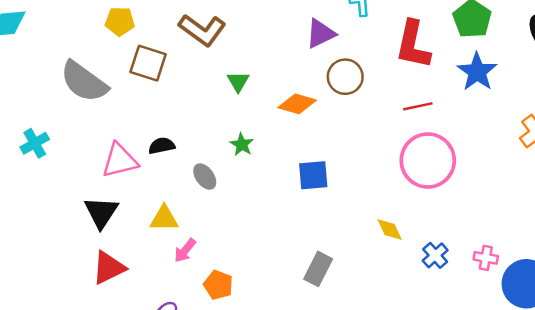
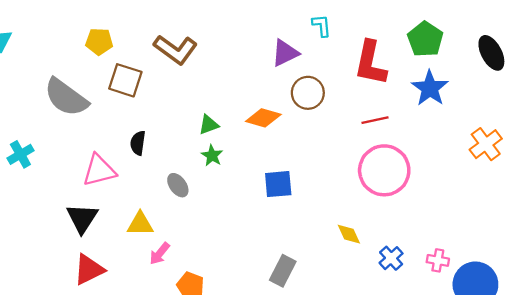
green triangle: (238, 82) -> (209, 125), moved, turned 40
black semicircle: (162, 146) -> (138, 143), moved, turned -70

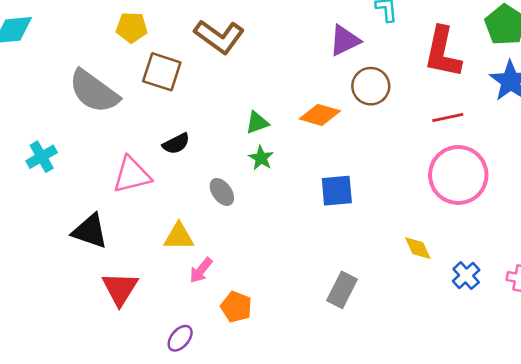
black semicircle: (138, 143) -> (176, 144), turned -125
black triangle: (82, 218) -> (90, 231), moved, turned -44
red triangle: (89, 270) -> (120, 289), turned -32

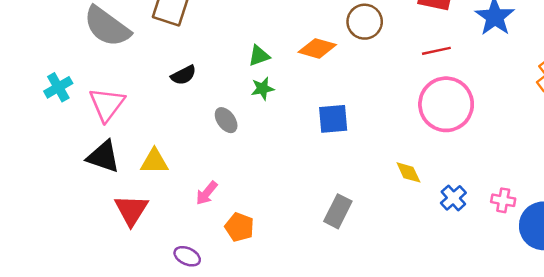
green star: (261, 158) -> (263, 89), turned 30
pink triangle: (132, 175) -> (107, 104), moved, turned -39
yellow triangle: (179, 236) -> (154, 161), moved
purple ellipse: (180, 338) -> (187, 256), turned 75

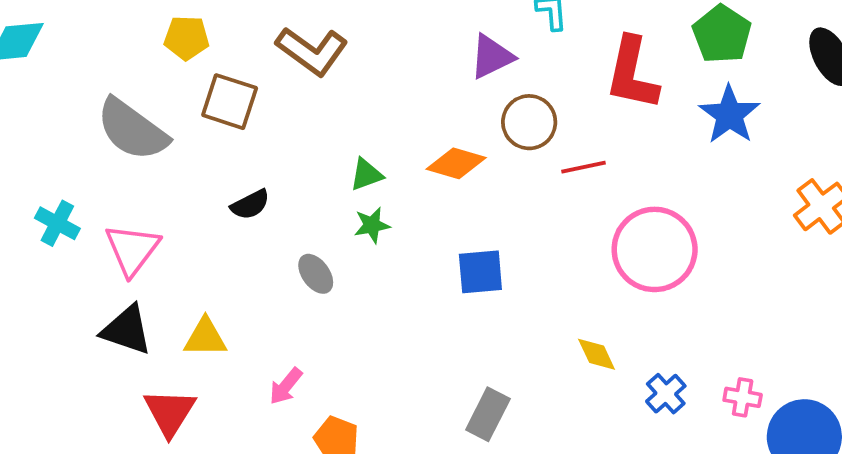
red line: (436, 51) -> (583, 167), moved
cyan cross: (58, 87) -> (57, 223), turned -32

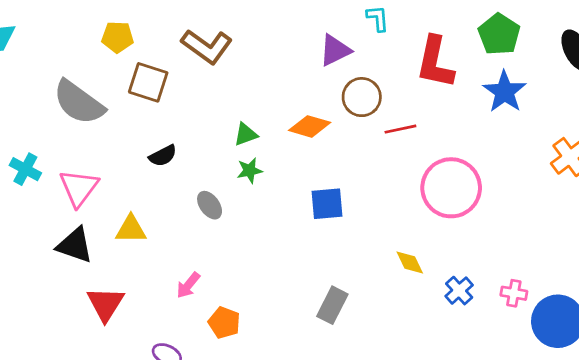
yellow triangle: (205, 337) -> (131, 229), moved

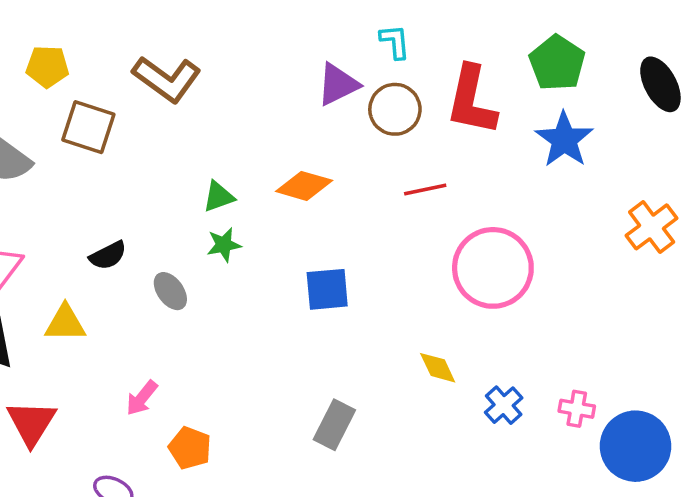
brown circle: (362, 97) -> (395, 109), moved
black semicircle: (163, 156) -> (108, 255), moved

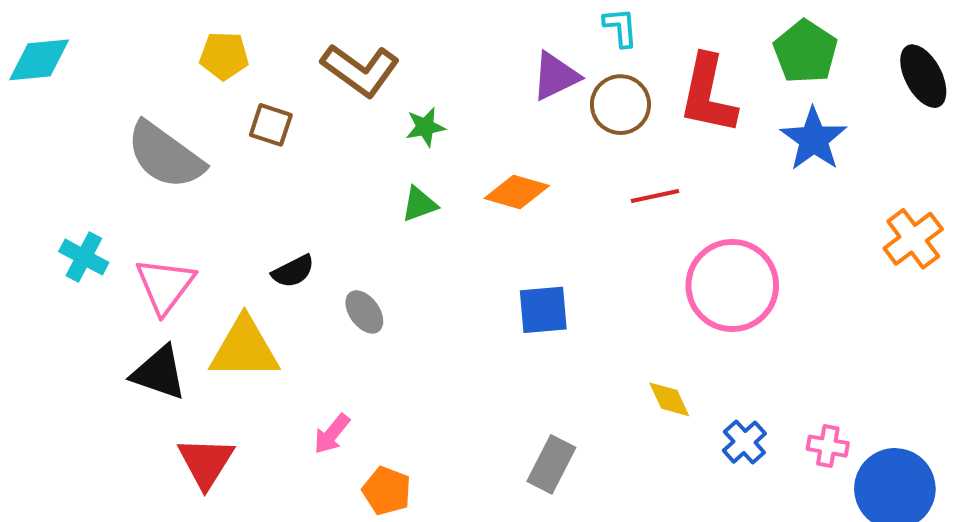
brown square: (88, 127) -> (271, 125), size x0.7
green star: (224, 245) -> (425, 127), moved
yellow triangle: (65, 323) -> (244, 349), size x1.5

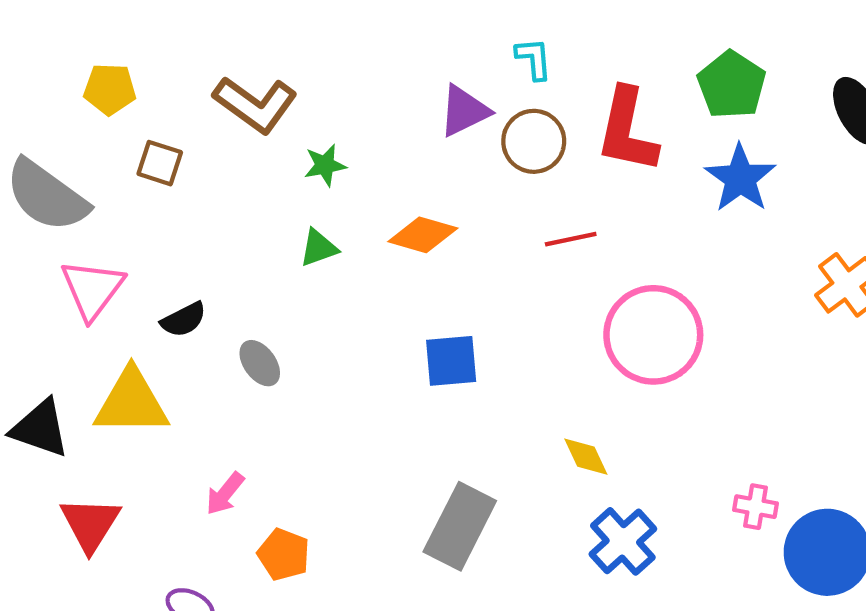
pink triangle: (165, 285) -> (92, 289), moved
blue cross: (744, 442) -> (623, 541), moved, size x1.4
gray rectangle: (551, 464) -> (460, 526), size x1.4

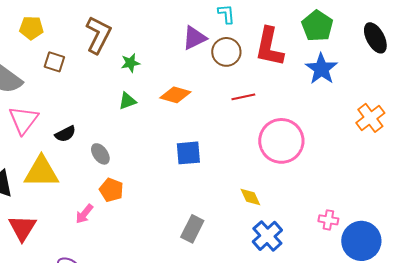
brown L-shape: (255, 104) -> (98, 35), turned -99
gray rectangle: (460, 526) -> (192, 229), size x0.7
orange pentagon: (284, 554) -> (111, 190), moved

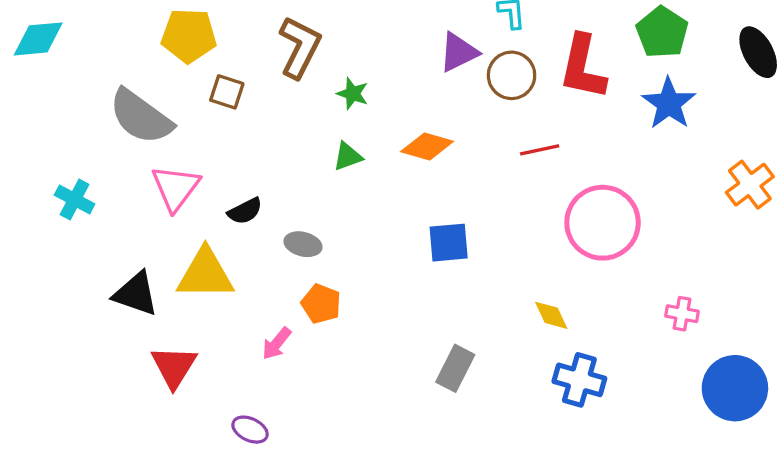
yellow pentagon: (31, 28) -> (189, 36), size x1.4
green star: (130, 63) -> (353, 94), turned 30
gray ellipse: (100, 154) -> (303, 244), turned -40
pink cross: (328, 220) -> (682, 314), moved
blue cross: (267, 236) -> (579, 380), turned -32

